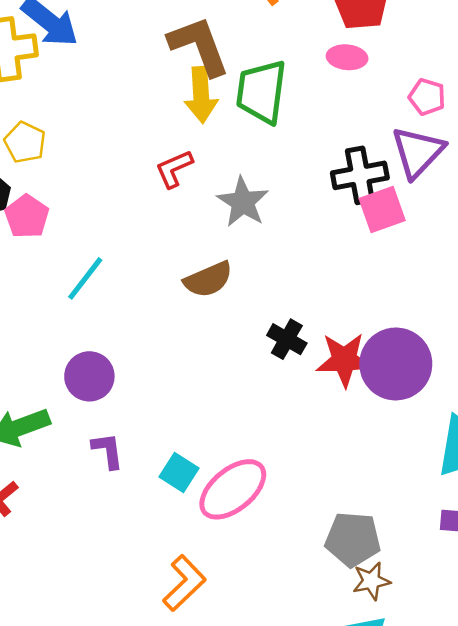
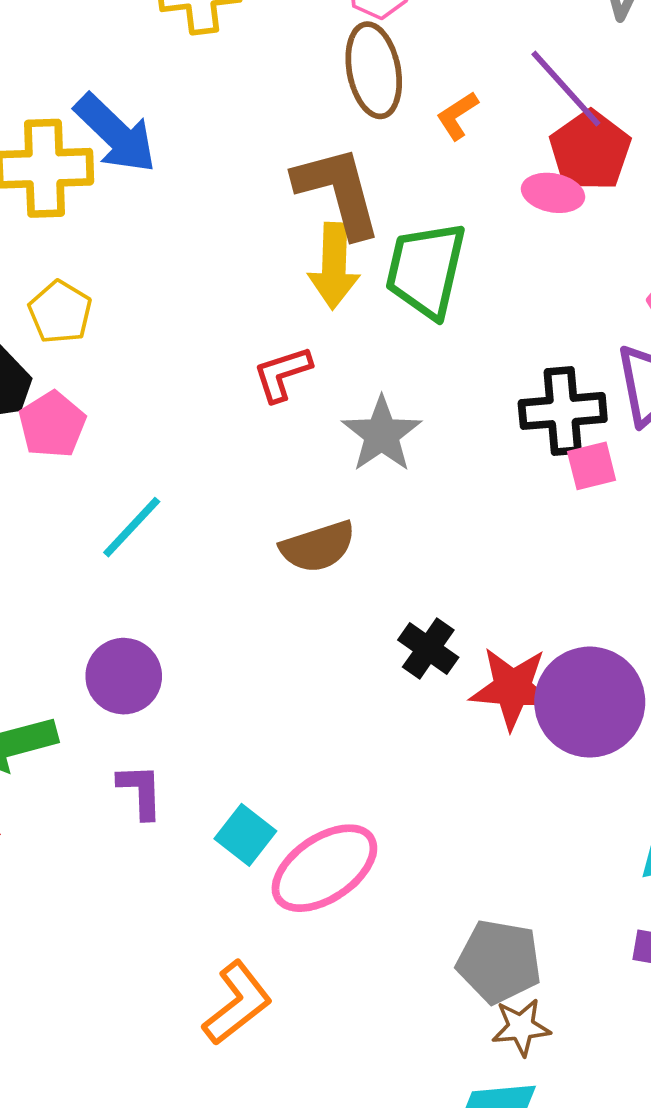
pink ellipse: (347, 57) -> (553, 193), moved
pink square: (382, 209) -> (592, 466), size x0.7

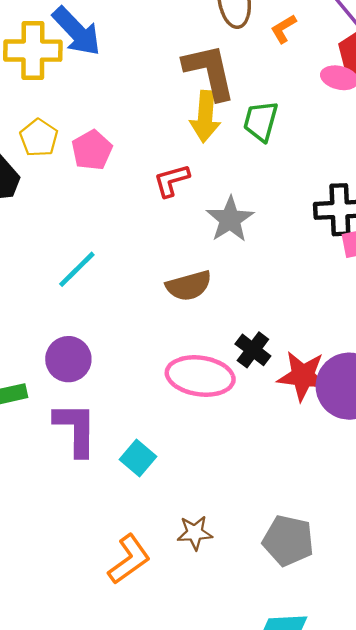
green trapezoid: (426, 270) -> (261, 121), size x0.7
pink pentagon: (52, 425) -> (92, 150), moved
purple L-shape: (140, 791) -> (76, 429), size x1.6
pink ellipse: (324, 868) -> (200, 376), moved, turned 40
brown star: (521, 1027) -> (195, 533), moved

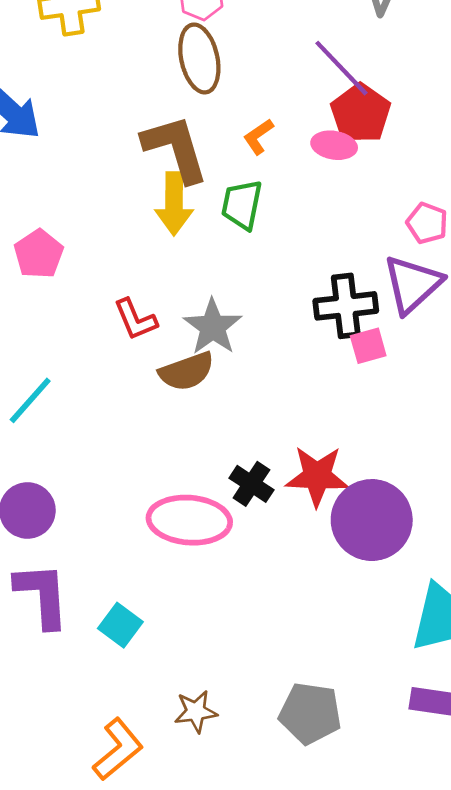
orange L-shape: (283, 29) -> (258, 137), moved
red L-shape: (171, 180) -> (135, 319), moved, turned -93
brown semicircle: (189, 286) -> (187, 371), moved
red star: (303, 376) -> (317, 476), moved

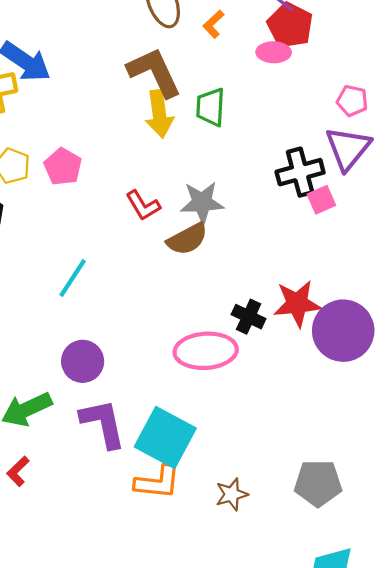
orange L-shape: (258, 137) -> (214, 24), moved
gray star: (213, 327) -> (202, 202), turned -30
cyan square: (120, 625) -> (165, 438), size x1.8
orange L-shape: (118, 749) -> (158, 482), moved, turned 54

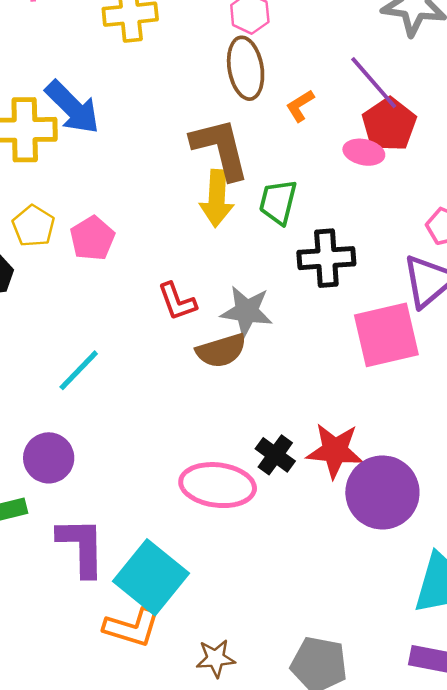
black cross: (300, 172) -> (326, 258), moved
pink square: (321, 200) -> (386, 335), size x2.0
purple circle: (83, 361) -> (49, 458), moved

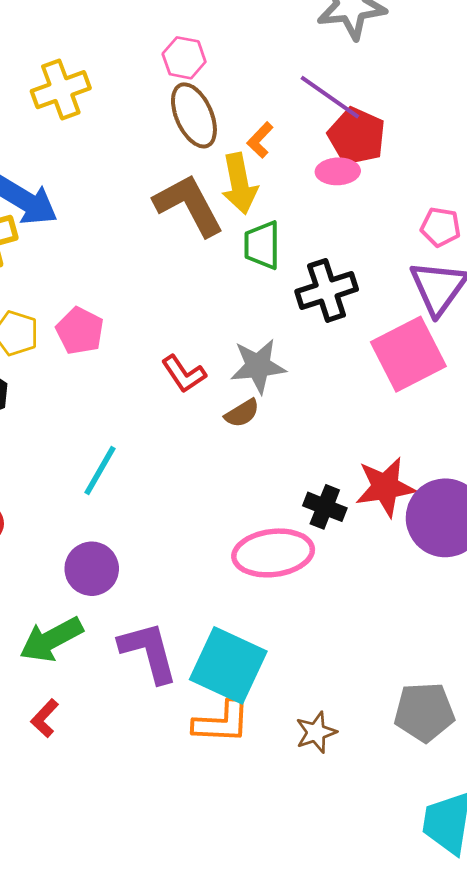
yellow arrow: (217, 198) -> (239, 184), moved
brown semicircle: (221, 351) -> (242, 413), size x0.7

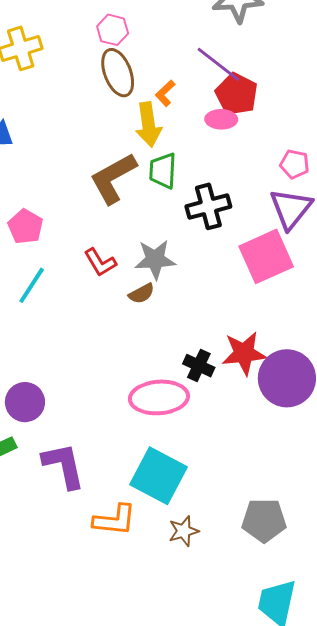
brown L-shape: (189, 205) -> (113, 178), moved, turned -94
cyan line: (100, 471) -> (32, 285), moved
cyan square: (228, 665) -> (159, 476), moved

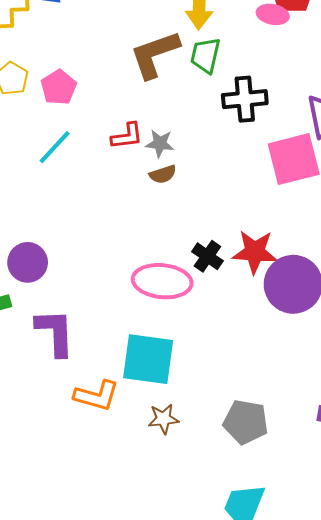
gray star: (155, 259) -> (160, 143), moved, size x0.7
red L-shape: (100, 262) -> (127, 136), turned -76
cyan square: (159, 476) -> (148, 359), turned -30

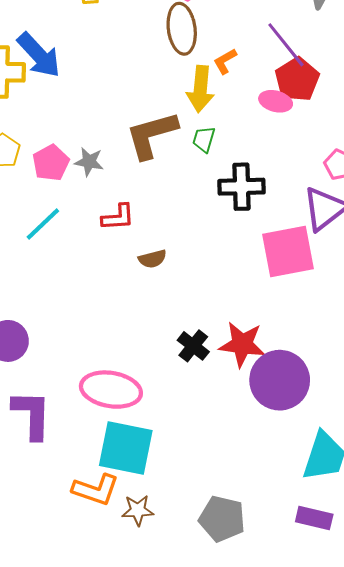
green trapezoid: (205, 55) -> (204, 139), size x0.7
gray star: (160, 143) -> (89, 162), moved
pink ellipse: (162, 281) -> (111, 390), moved
orange L-shape: (97, 396) -> (96, 490), moved

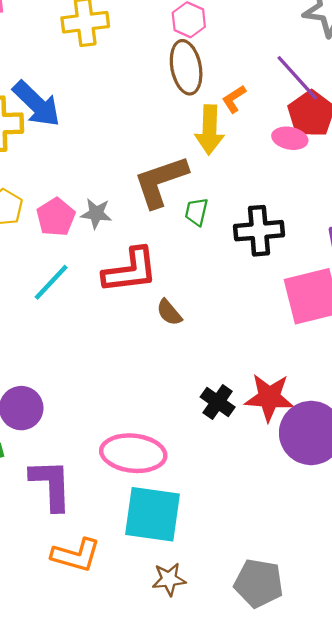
green trapezoid: (204, 139) -> (196, 212), moved
red L-shape: (118, 217) -> (130, 270), size x1.6
brown semicircle: (152, 259) -> (169, 312), turned 68
orange L-shape: (96, 490) -> (76, 555), moved

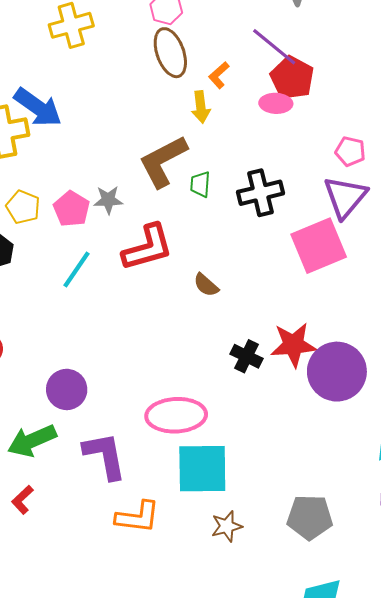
yellow arrow: (210, 130) -> (201, 107), size x0.7
brown semicircle: (169, 312) -> (206, 285), moved

